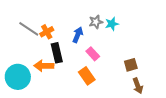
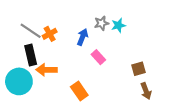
black rectangle: (57, 53) -> (31, 55), moved
orange rectangle: (87, 76) -> (79, 91), moved

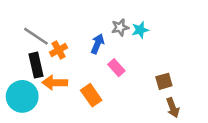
orange cross: (50, 34) -> (59, 50), moved
orange rectangle: (79, 91) -> (91, 95), moved

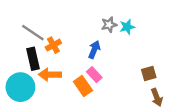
blue arrow: (97, 44) -> (94, 50), moved
pink rectangle: (116, 68) -> (94, 75), moved

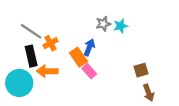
orange rectangle: (83, 86) -> (78, 57), moved

